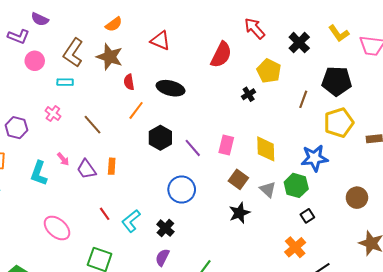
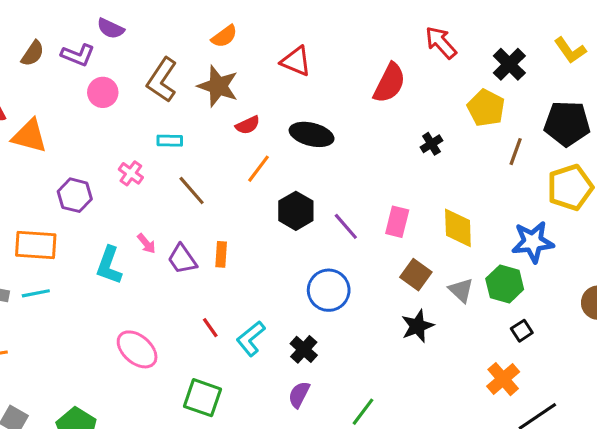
yellow pentagon: (269, 71) -> (486, 108), moved
cyan rectangle: (65, 82) -> (170, 141), moved
red semicircle: (129, 82) -> (248, 125), turned -105

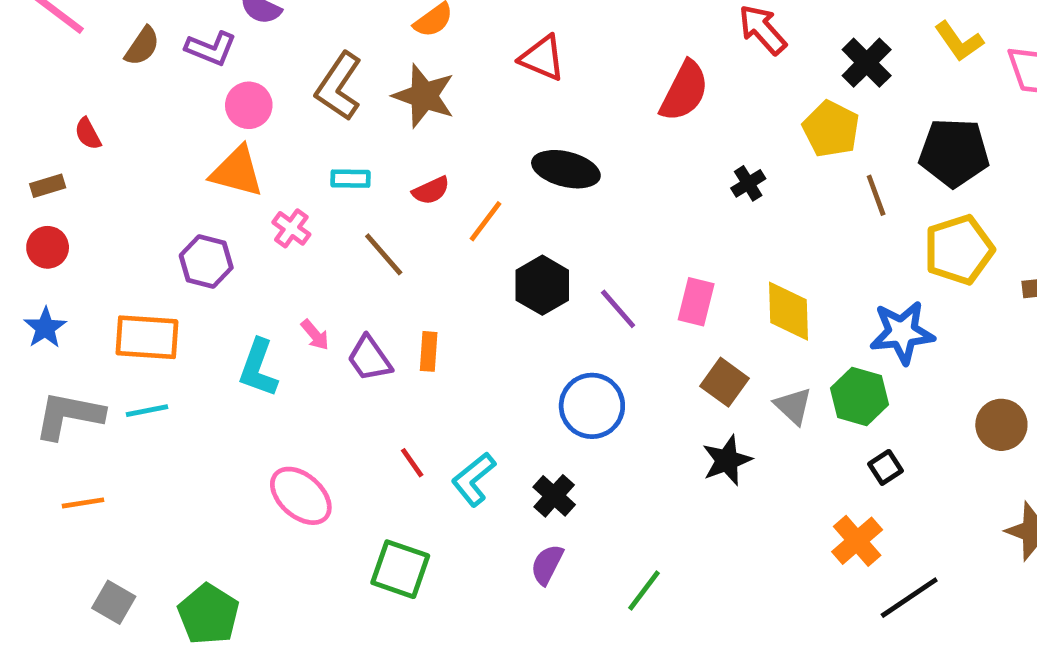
red semicircle: (248, 125) -> (431, 190), moved
orange triangle: (30, 136) -> (237, 172), moved
brown line: (516, 152) -> (876, 195), turned -40

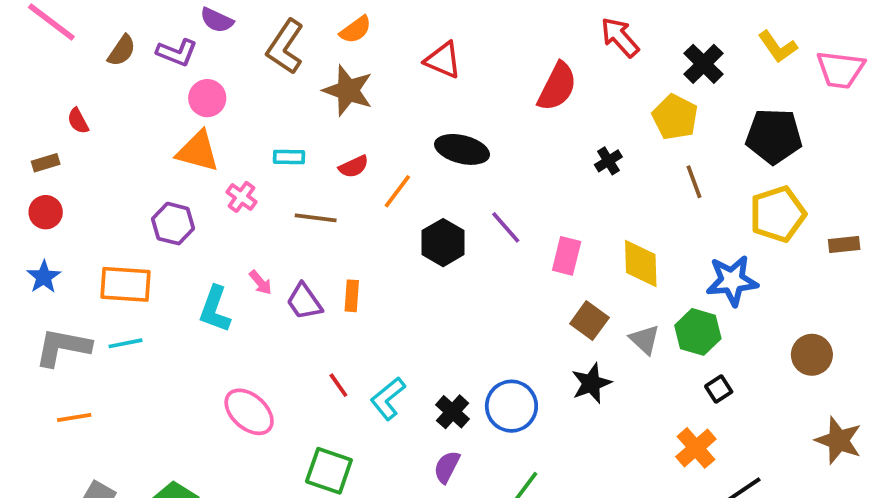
brown L-shape: (339, 86) -> (285, 47), moved
brown line: (876, 195) -> (694, 182), moved
brown line: (384, 254) -> (316, 218), turned -42
purple line: (618, 309) -> (506, 227), moved
blue circle: (592, 406) -> (511, 406), moved

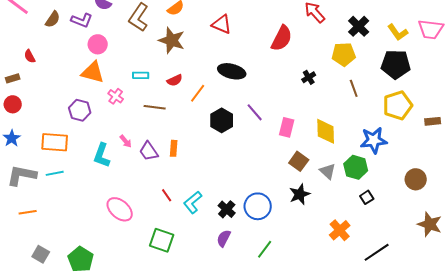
yellow L-shape: (778, 47) -> (398, 32), moved
yellow pentagon: (675, 117) -> (344, 54), turned -30
orange cross: (696, 448) -> (340, 230), moved

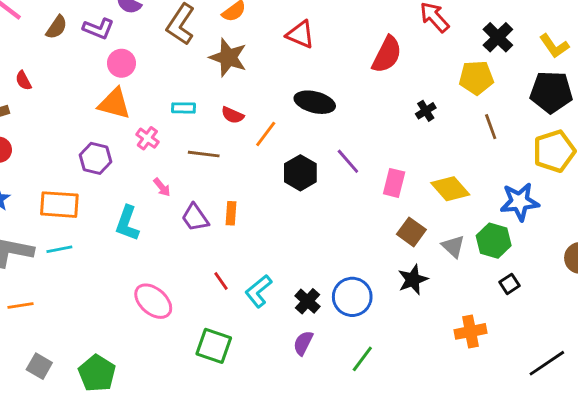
red semicircle: (175, 80) -> (233, 115), turned 49
yellow diamond: (326, 131) -> (450, 189), turned -40
pink arrow: (126, 141) -> (162, 187), moved
orange cross: (340, 230) -> (470, 331), turned 30
black line: (377, 252) -> (547, 363), moved

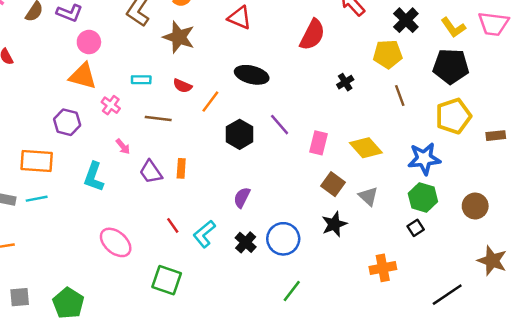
green hexagon: (494, 241) -> (423, 197), moved
purple semicircle: (303, 343) -> (242, 197), moved
gray square: (39, 366) -> (20, 297), turned -35

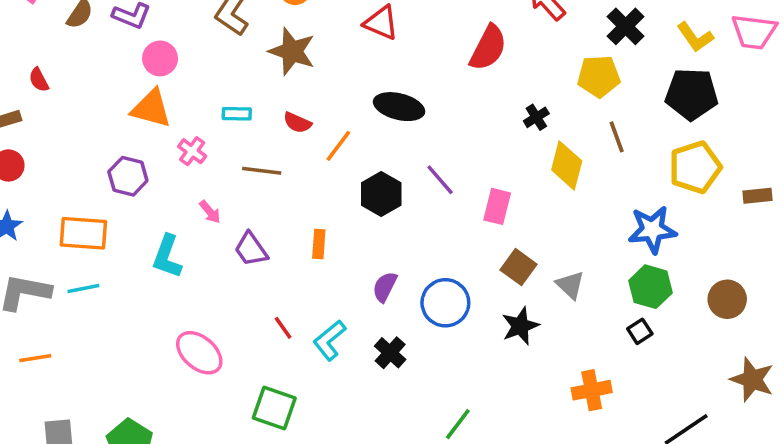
yellow diamond: (366, 148) -> (567, 165), moved, turned 56
orange rectangle: (181, 168) -> (319, 244), moved
blue circle: (283, 239) -> (445, 303), moved

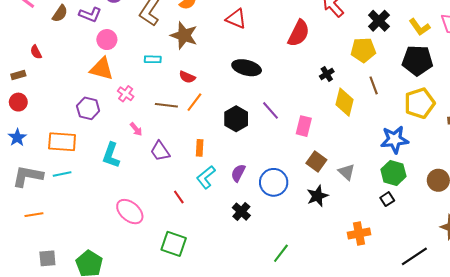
cyan rectangle: (237, 114) -> (153, 59), moved
orange line: (338, 146) -> (194, 102), moved
cyan L-shape: (329, 340) -> (206, 177), moved

